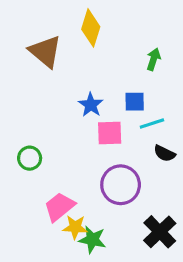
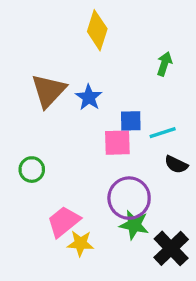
brown triangle: (45, 51) -> (49, 91), moved, turned 33
blue square: (135, 102) -> (131, 121), moved
blue star: (91, 105) -> (89, 97), moved
green star: (92, 240) -> (134, 225), moved

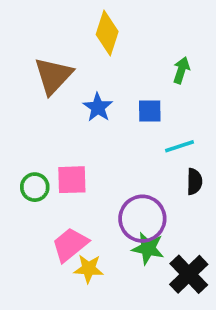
brown triangle: (49, 91) -> (53, 76), moved
blue square: (131, 121) -> (150, 111), moved
pink square: (117, 143) -> (72, 180), moved
black semicircle: (176, 164) -> (194, 182), turned -115

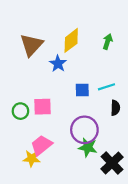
yellow diamond: (107, 33) -> (71, 40), moved, turned 35
blue square: (150, 111) -> (82, 90), moved
yellow star: (89, 269) -> (31, 159), moved

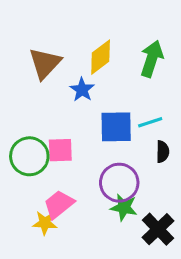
green arrow: (108, 42) -> (152, 59), size x1.6
blue square: (82, 90) -> (116, 127), size x1.6
green circle: (20, 111) -> (29, 156), size x1.6

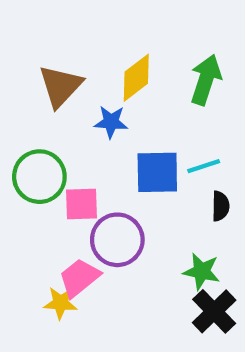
blue star: (82, 90) -> (111, 122), turned -30
green circle: (29, 156) -> (39, 177), moved
purple circle: (119, 183) -> (117, 240), moved
green star: (124, 207) -> (202, 271), moved

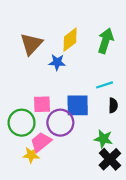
blue square: (157, 172) -> (78, 105), moved
green circle: (39, 177) -> (22, 123), moved

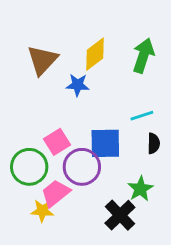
pink square: (42, 104) -> (57, 142), turned -30
green star: (103, 139) -> (140, 189), turned 30
black cross: (110, 159) -> (120, 215), moved

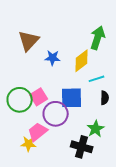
yellow diamond: (95, 54) -> (82, 61), moved
green circle: (29, 167) -> (20, 100), moved
black cross: (120, 215) -> (82, 147), turned -30

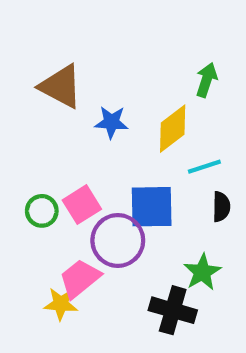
green arrow: (98, 38) -> (206, 80), size x0.7
brown triangle: (29, 41) -> (61, 86), turned -45
green circle: (20, 100) -> (42, 211), size x0.6

